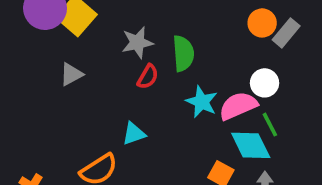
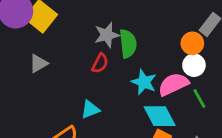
orange circle: (262, 23) -> (192, 43), moved
gray star: (137, 43) -> (107, 35), moved
cyan diamond: (251, 145) -> (160, 116), moved

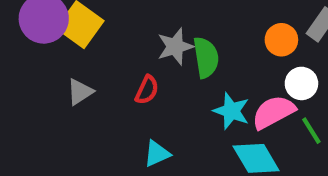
orange circle: (192, 43) -> (281, 40), moved
red semicircle: (100, 63) -> (147, 90), moved

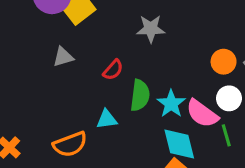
gray star: (175, 47) -> (151, 29), moved
green semicircle: (206, 57) -> (140, 95), moved
pink semicircle: (273, 112) -> (202, 114), turned -132

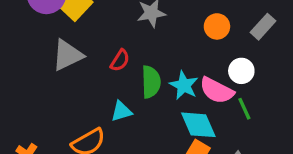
gray triangle: (63, 57) -> (67, 55), size x1.5
orange circle: (224, 62) -> (217, 26), moved

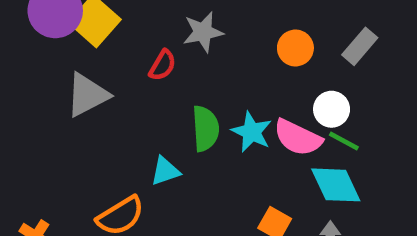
red semicircle: (120, 60) -> (162, 65), moved
green line: (244, 109) -> (344, 141), moved, turned -35
cyan diamond: (198, 125) -> (336, 185), moved

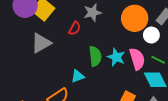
orange circle: (295, 48) -> (135, 18), size x1.6
white circle: (332, 109) -> (151, 35), moved
pink semicircle: (298, 138) -> (137, 59), turned -130

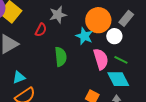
cyan star: (116, 57) -> (84, 36), moved
cyan triangle: (78, 76) -> (19, 77), moved

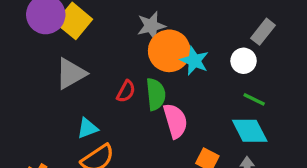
orange circle: (98, 20) -> (169, 51), moved
red semicircle: (41, 30) -> (126, 91), moved
pink semicircle: (101, 59) -> (175, 121), moved

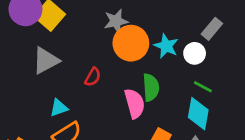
cyan star: (194, 61) -> (166, 46), moved
green semicircle: (156, 94) -> (151, 87), moved
cyan diamond: (250, 131) -> (198, 114), turned 36

